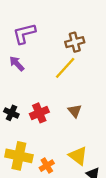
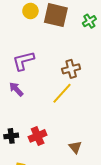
brown triangle: (75, 111) -> (75, 147), moved
black cross: (11, 113) -> (11, 136), turned -32

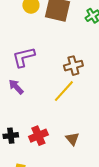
brown triangle: (75, 147) -> (72, 139), moved

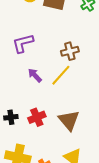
purple arrow: (16, 87) -> (35, 75), moved
brown triangle: (72, 139) -> (69, 120), size x1.6

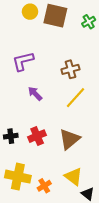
yellow line: (61, 75) -> (76, 98), moved
brown triangle: (69, 120) -> (69, 139), turned 30

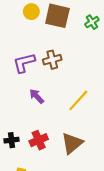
brown cross: (70, 69) -> (52, 60), moved

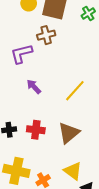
brown cross: (52, 60) -> (46, 35), moved
red cross: (39, 140) -> (36, 130), turned 30

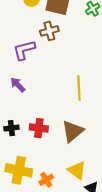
purple arrow: (34, 87) -> (18, 85), moved
yellow line: (75, 91) -> (79, 88), turned -45

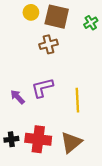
purple L-shape: (24, 50) -> (42, 88), moved
red cross: (39, 128) -> (38, 139), size x1.4

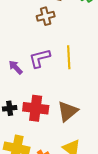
yellow line: (77, 100) -> (69, 57), moved

